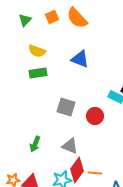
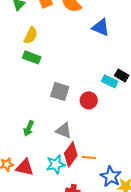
yellow semicircle: (37, 51) -> (31, 35), turned -84
blue triangle: (80, 59) -> (101, 27), moved
green rectangle: (38, 73) -> (32, 57), turned 30

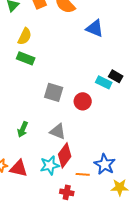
orange line: (89, 157) -> (83, 174), moved
blue star: (111, 176) -> (105, 164), moved

